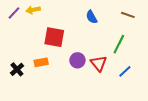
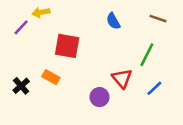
purple line: (14, 13) -> (21, 27), moved
purple circle: (77, 60) -> (100, 97), moved
orange rectangle: (41, 62) -> (51, 77), turned 40

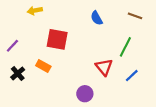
purple line: (21, 27) -> (12, 46), moved
purple circle: (100, 97) -> (85, 94), moved

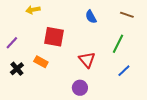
red triangle: (104, 67) -> (87, 60), moved

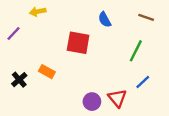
red square: (54, 37) -> (78, 43), moved
purple line: (12, 43) -> (13, 33), moved
red triangle: (87, 60) -> (117, 98), moved

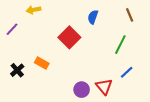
brown line: (146, 17) -> (130, 15), turned 48
blue semicircle: (105, 20) -> (93, 17), turned 48
red square: (78, 43) -> (69, 37), turned 35

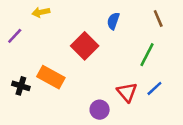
orange rectangle: (42, 63) -> (51, 77), size x1.5
black cross: (17, 70) -> (21, 86), turned -32
red triangle: (104, 87) -> (127, 92), moved

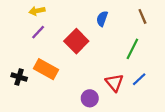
purple line: (15, 36) -> (38, 32), moved

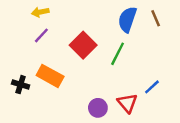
blue semicircle: (102, 19) -> (127, 19), moved, size x1.5
green line: (132, 49) -> (118, 54), moved
red triangle: (114, 83) -> (127, 103), moved

